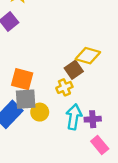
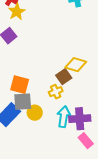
purple cross: (93, 119) -> (80, 119), size x1.5

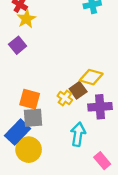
yellow cross: (56, 92) -> (65, 98), moved, turned -32
yellow circle: (35, 113) -> (29, 150), moved, size x1.5
purple cross: (80, 119) -> (100, 107), moved

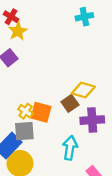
yellow cross: (65, 98) -> (26, 111), moved
orange square: (30, 99) -> (41, 112), moved

